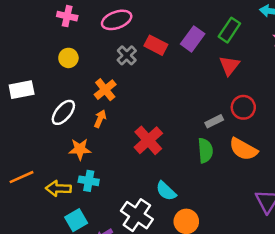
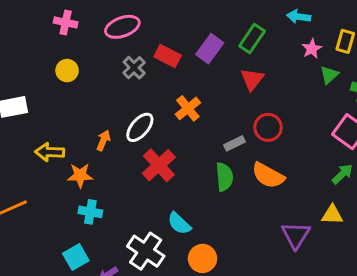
orange cross: (105, 90) -> (188, 108), moved
white ellipse: (63, 112) -> (140, 127), moved
yellow arrow: (58, 188) -> (50, 152), moved

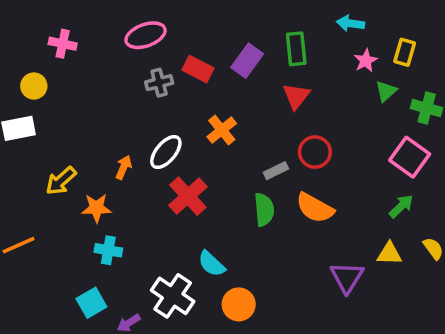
pink cross: (66, 22) -> (63, 44), moved
green rectangle: (252, 38) -> (296, 49), turned -40
gray cross: (134, 68) -> (159, 83), turned 30
yellow circle: (67, 71) -> (34, 86), moved
yellow arrow: (50, 152) -> (61, 181), turned -44

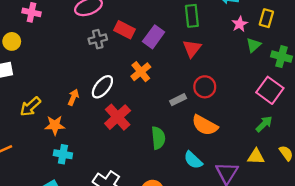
purple rectangle: (247, 61) -> (154, 37), moved
green semicircle: (264, 210) -> (158, 138), moved
cyan semicircle: (212, 264) -> (193, 160), moved

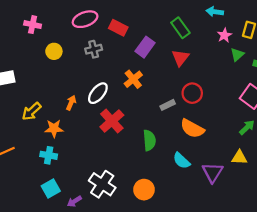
green rectangle: (192, 16) -> (180, 28), turned -30
red rectangle: (125, 30) -> (118, 28), moved
yellow circle: (12, 41) -> (54, 51), moved
cyan cross: (63, 154) -> (49, 155), moved

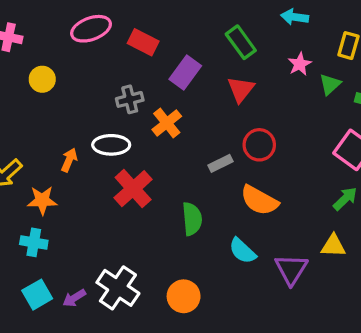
pink star: (224, 35) -> (300, 64), moved
gray cross: (94, 49) -> (130, 99), moved
white ellipse: (98, 93) -> (111, 145), turned 50
purple arrow: (74, 201) -> (74, 298), moved

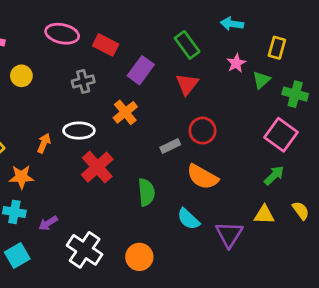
pink ellipse: (91, 29) -> (62, 34), turned 32
gray cross: (130, 99) -> (83, 81), moved
purple arrow: (74, 298) -> (48, 223), moved

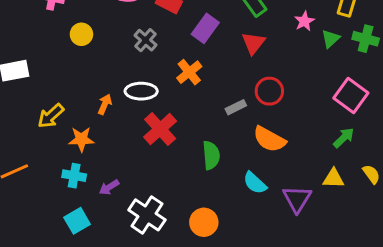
gray cross: (83, 81) -> (146, 40), turned -35
green cross: (295, 94) -> (366, 39), moved

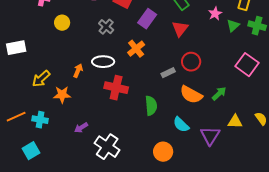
red cross: (160, 129) -> (116, 88), turned -35
green arrow: (344, 138) -> (219, 94), moved
cyan cross: (74, 176) -> (40, 120), moved
cyan square: (77, 221) -> (31, 151), moved
orange circle: (204, 222) -> (163, 152), moved

